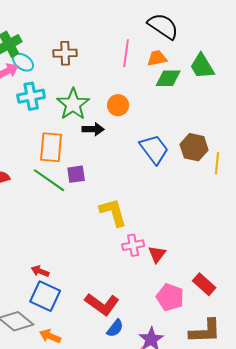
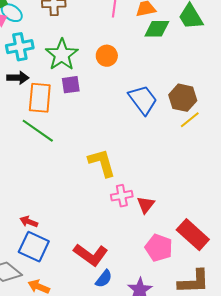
black arrow: (93, 129) -> (18, 78), moved
yellow line: (217, 163) -> (190, 120), moved, turned 45
purple square: (76, 174) -> (71, 85), moved
red rectangle: (204, 284) -> (193, 235), size x1.4

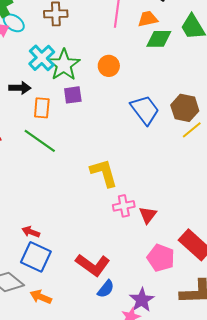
cyan cross: (20, 47) -> (42, 58), moved, turned -32
orange rectangle: (40, 98) -> (42, 108), size x0.7

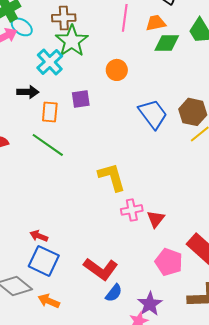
green star: (64, 65) -> (72, 41), moved

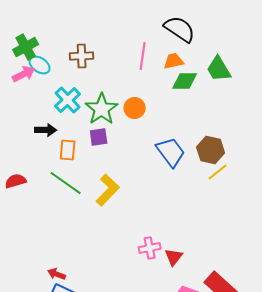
green star: (72, 41) -> (102, 109), moved
yellow L-shape: (112, 177) -> (108, 190), moved, turned 60

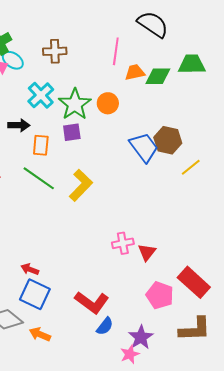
orange trapezoid: (174, 61) -> (135, 72), moved
green trapezoid: (219, 69) -> (192, 64), turned 120
brown hexagon: (211, 150) -> (168, 140), moved

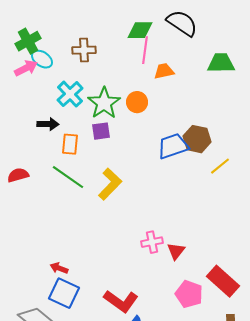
green diamond: (158, 76) -> (140, 30), moved
blue trapezoid: (144, 147) -> (173, 146), turned -72

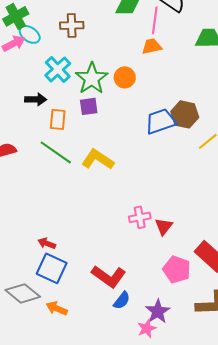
pink line: (145, 50) -> (155, 20), moved
yellow L-shape: (110, 184) -> (98, 159), turned -100

